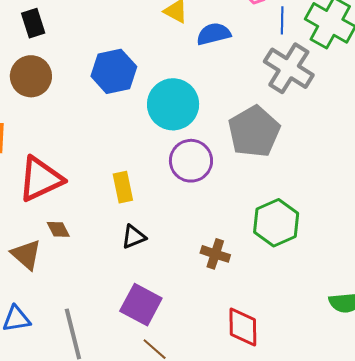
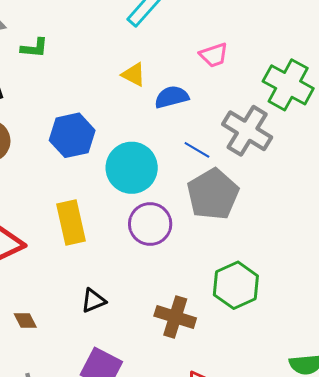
blue line: (282, 20) -> (197, 150), moved, turned -60
yellow rectangle: (123, 187) -> (71, 222), moved, size x1.4
brown diamond: (58, 229) -> (25, 321), moved
brown cross: (215, 254) -> (175, 317), size x1.4

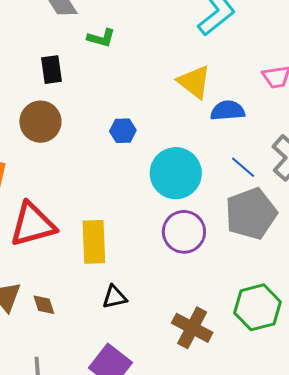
yellow triangle: (134, 75) -> (194, 82), size x1.4
blue hexagon: (72, 135) -> (123, 131), size x0.6
yellow rectangle: (71, 222) -> (94, 242), moved

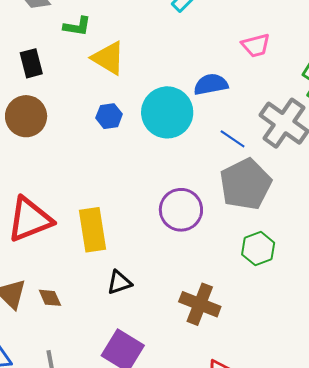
yellow triangle: (194, 82) -> (108, 58), moved
cyan circle: (176, 173) -> (167, 112), moved
green hexagon: (258, 307) -> (258, 249), moved, size x0.7

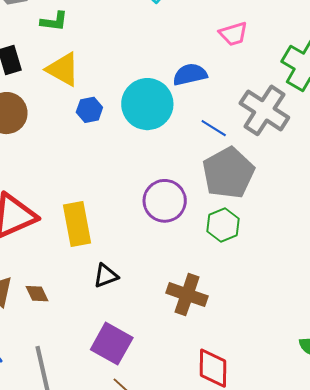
yellow triangle: (108, 58) -> (63, 69), moved
green hexagon: (258, 249) -> (223, 225), moved

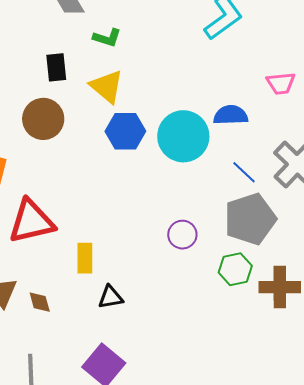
blue hexagon: (89, 110) -> (125, 131), size x1.5
purple circle: (165, 201) -> (182, 235), size x0.7
yellow rectangle: (77, 224) -> (85, 258), moved, size x0.7
brown cross: (187, 295) -> (280, 287), moved, turned -30

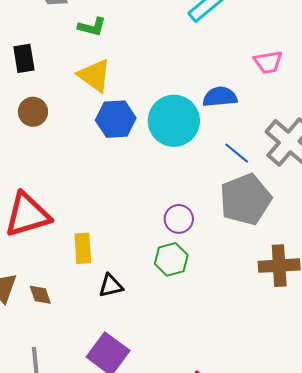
black rectangle: (56, 67) -> (24, 58), moved
brown circle: (43, 119) -> (33, 112), size x0.7
green hexagon: (235, 269) -> (171, 259), moved

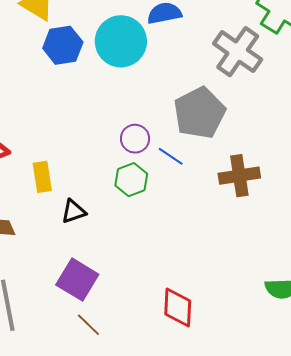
blue line: (237, 153) -> (171, 156), moved

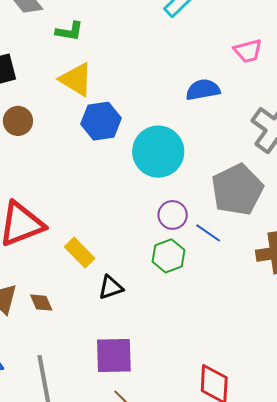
cyan circle: (121, 41) -> (158, 152), moved
yellow rectangle: (42, 177) -> (80, 253), turned -36
purple square: (77, 280) -> (114, 355), turned -33

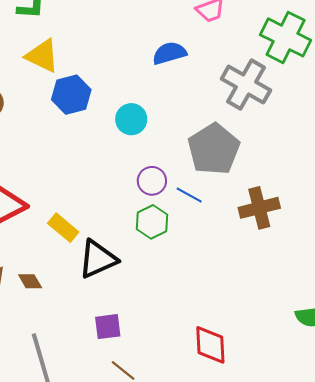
cyan circle: (158, 152) -> (131, 119), size x0.6
black triangle: (111, 287) -> (98, 259), size x1.6
purple square: (114, 355) -> (108, 327), size x0.7

